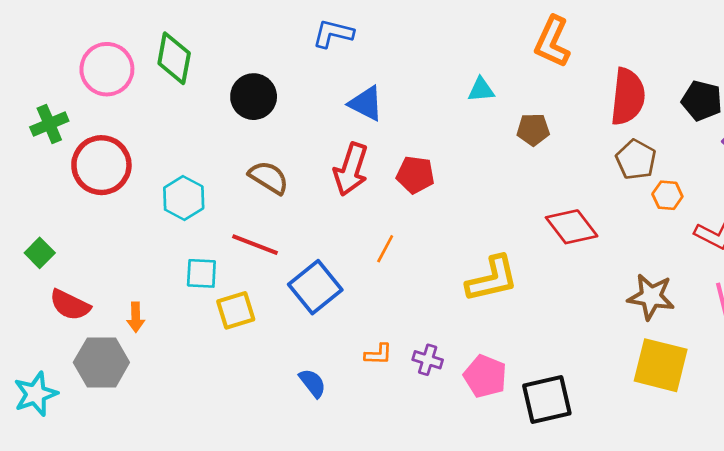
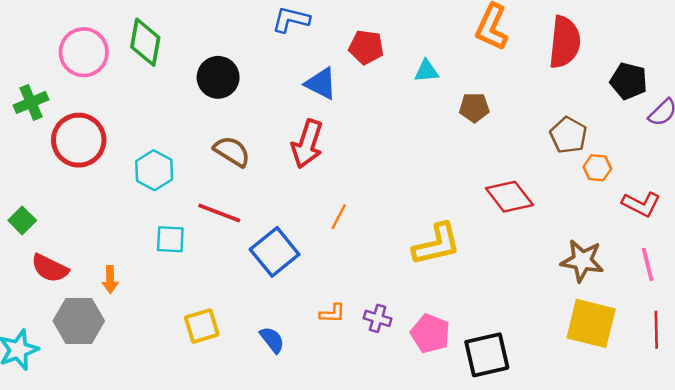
red semicircle: (628, 97) -> (565, 42), moved
red pentagon: (415, 175) -> (366, 47), moved
yellow square: (236, 310) -> (202, 326), moved

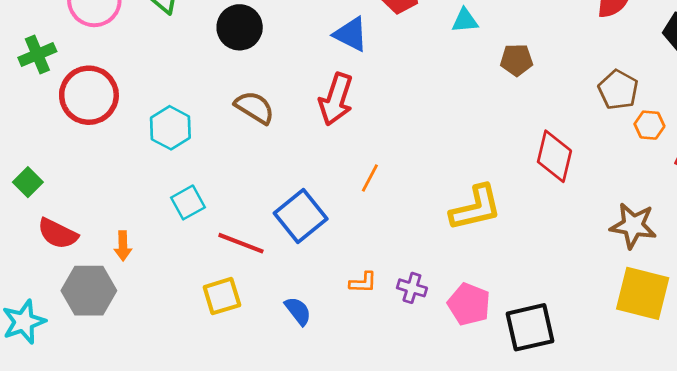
red diamond: (509, 197) -> (554, 156), turned 51
red line: (219, 213) -> (241, 243), moved
cyan square: (170, 239) -> (188, 202), turned -32

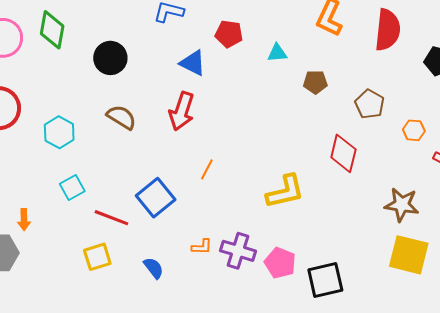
brown pentagon: (618, 90) -> (370, 104), moved
purple cross: (412, 288) -> (238, 251), size x1.6

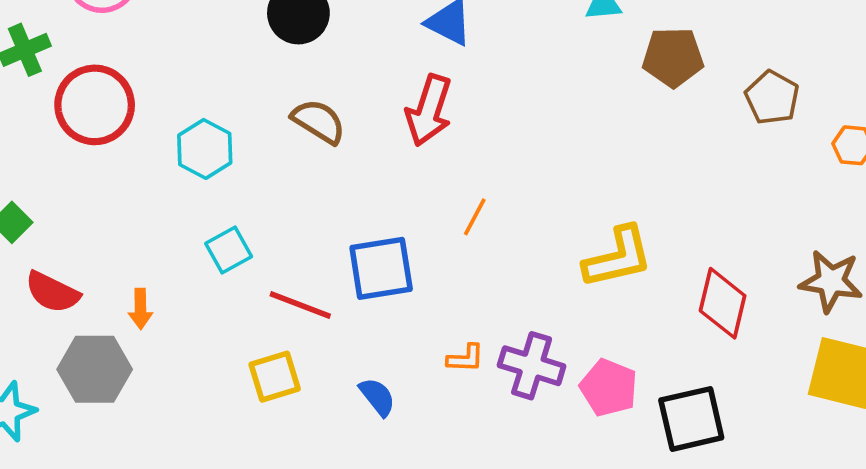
brown pentagon: (315, 82) -> (673, 57), size x1.4
red diamond: (343, 153) -> (723, 303), moved
blue square: (156, 198) -> (381, 268), turned 30

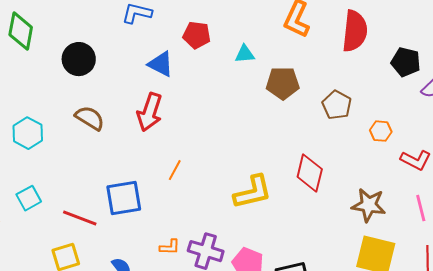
cyan square: (229, 250) -> (29, 198), moved
red diamond: (723, 303) -> (310, 173), moved

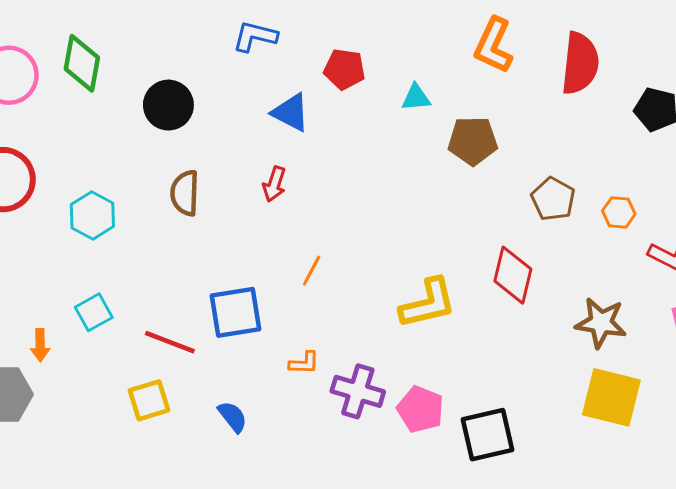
brown pentagon: (337, 105) -> (553, 199), moved
red arrow: (150, 112) -> (274, 184), size x0.6
brown semicircle: (90, 118) -> (185, 193), turned -120
orange L-shape: (170, 247) -> (304, 363), moved

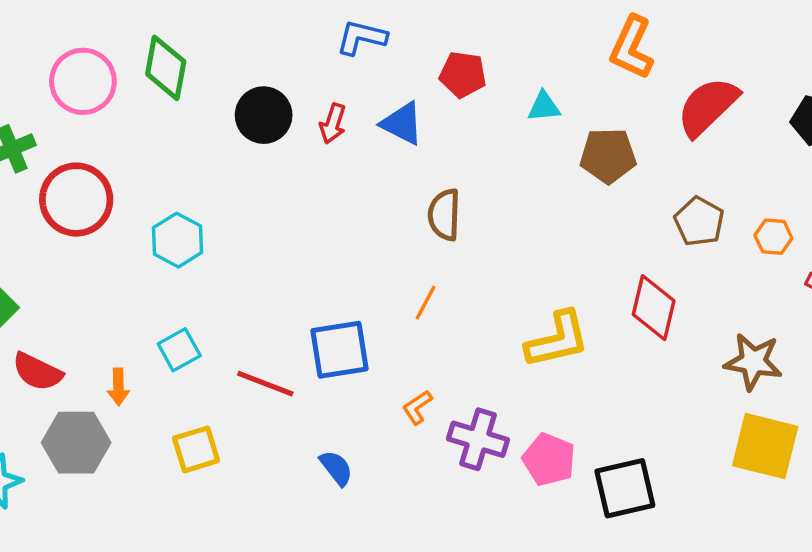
red semicircle: (580, 63) -> (708, 107), moved, turned -140
red arrow: (274, 184) -> (333, 124), moved
brown semicircle: (185, 193) -> (444, 215), moved
orange L-shape: (304, 363) -> (417, 407), turned 144
yellow square: (149, 400) -> (196, 449), moved

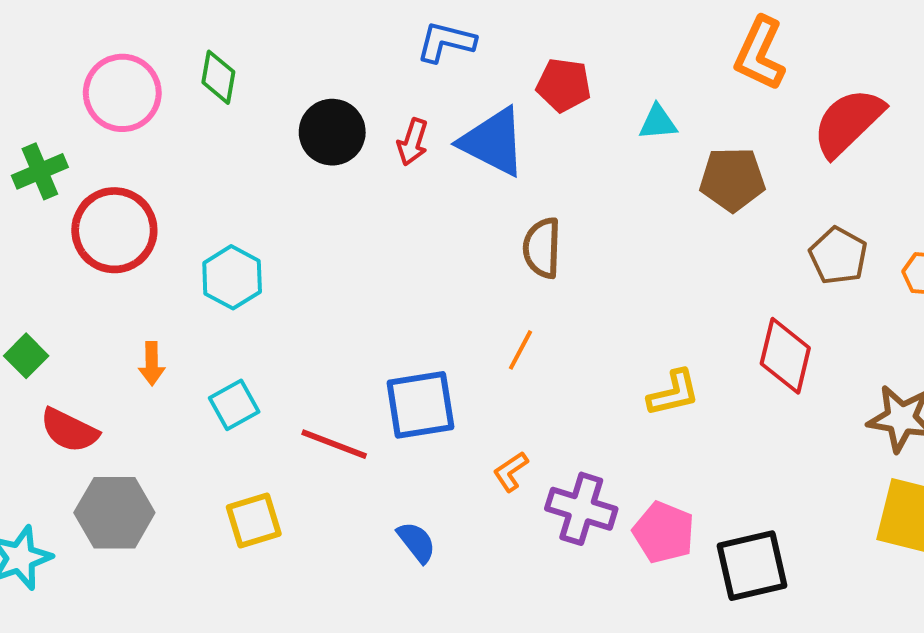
green diamond: (166, 68) -> (218, 77), size x0.7
blue triangle: (402, 124) -> (493, 142), size x1.4
yellow L-shape: (557, 340) -> (674, 393), size x0.7
orange arrow: (118, 387) -> (152, 364), moved

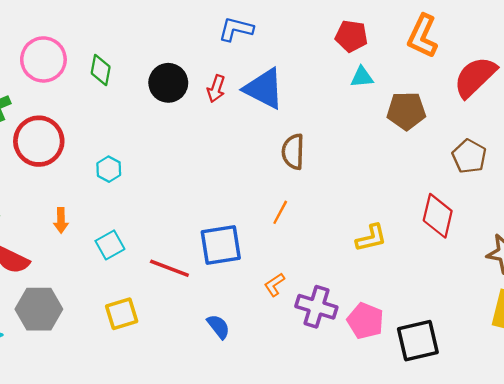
green diamond: (218, 77) -> (101, 70), moved
red pentagon: (564, 85) -> (351, 36), moved
cyan hexagon: (232, 277) -> (109, 169), size x0.7

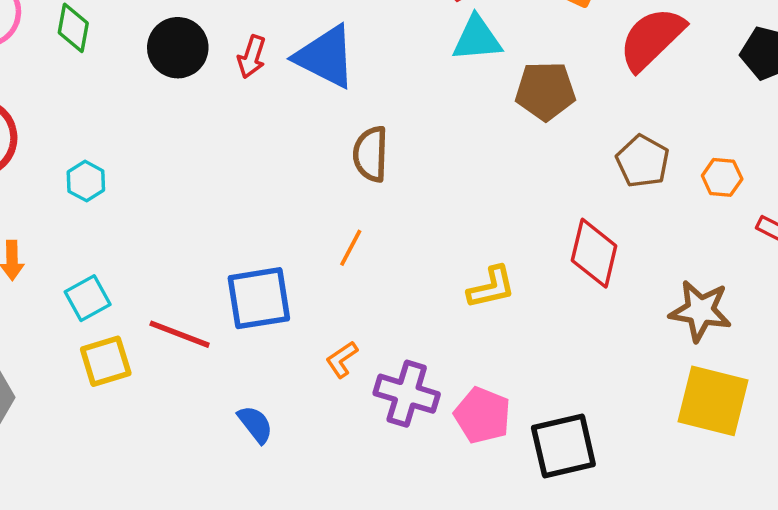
cyan triangle: (362, 77) -> (477, 39), size x1.4
yellow square: (122, 314) -> (106, 361), moved

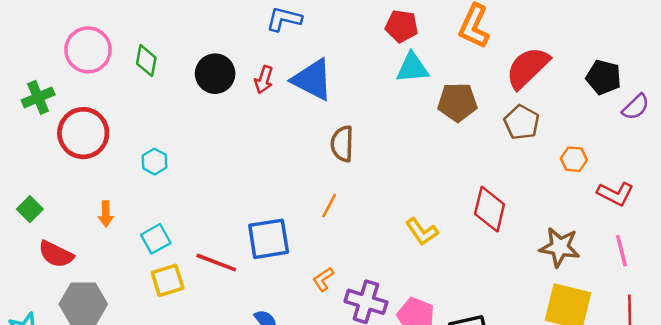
brown pentagon: (643, 161) -> (522, 122), moved
yellow L-shape: (491, 287) -> (422, 232), turned 68

